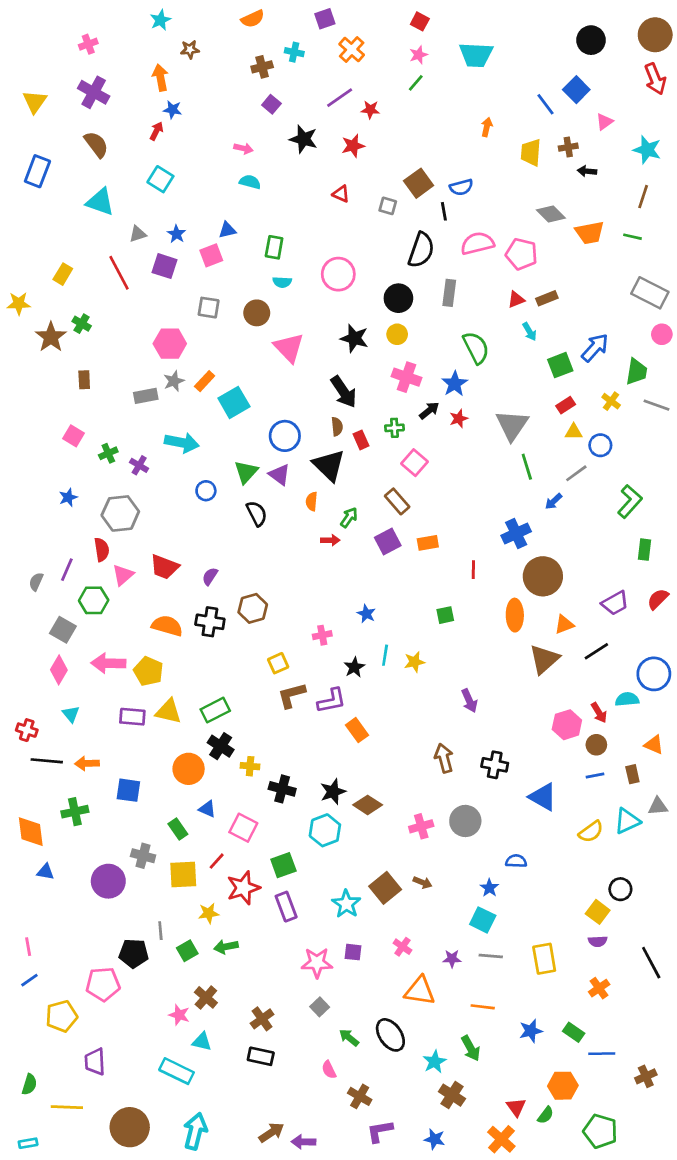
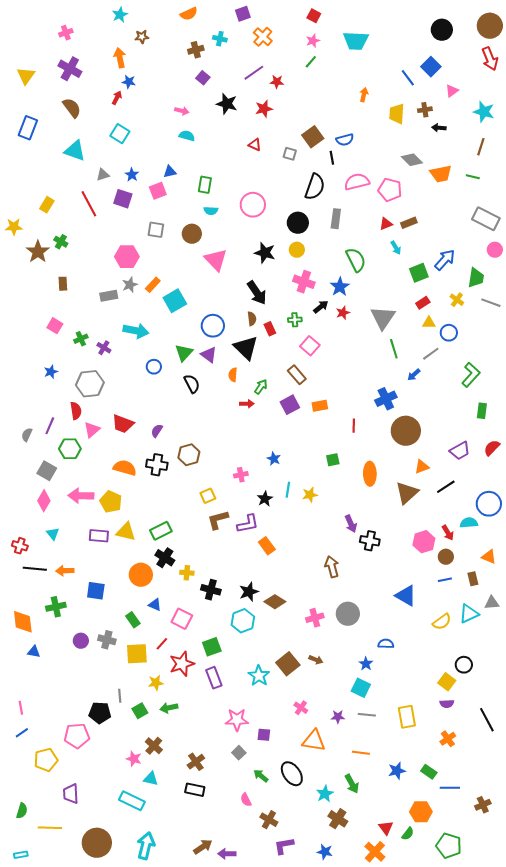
orange ellipse: (515, 615) -> (370, 474), moved
black cross: (495, 765) -> (370, 541), moved
purple circle: (108, 881) -> (81, 641), moved, size x0.6
purple square: (353, 952) -> (264, 735), moved

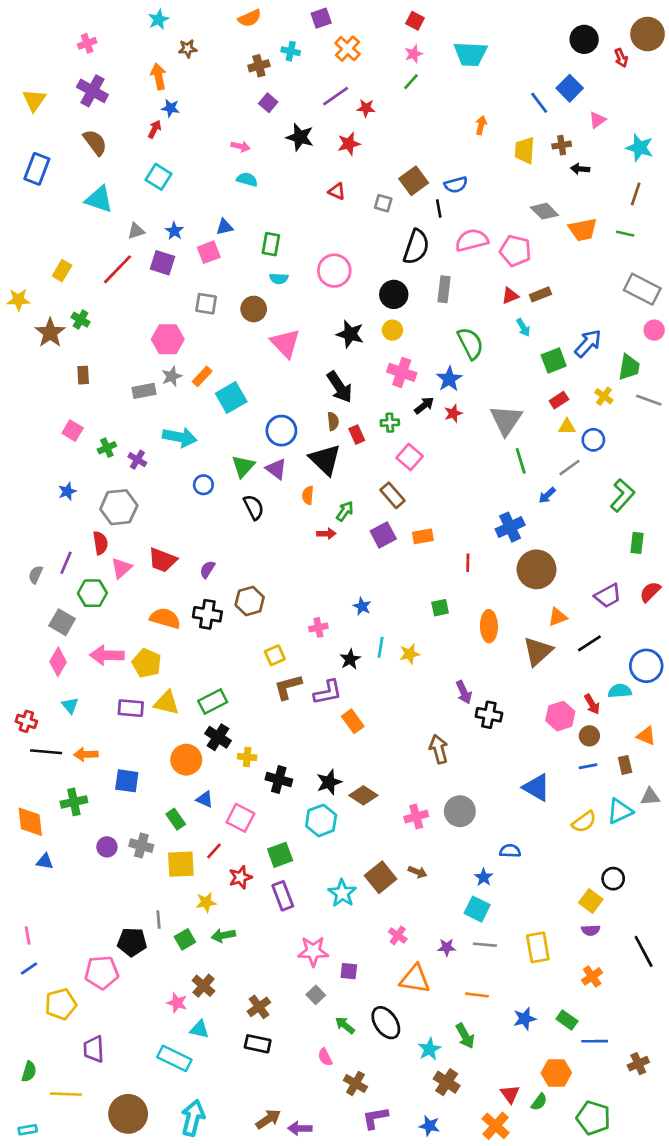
red arrow: (490, 59) -> (621, 58), moved, size x0.6
red line: (89, 204) -> (118, 269), turned 72
red star: (182, 664) -> (240, 877), size x0.7

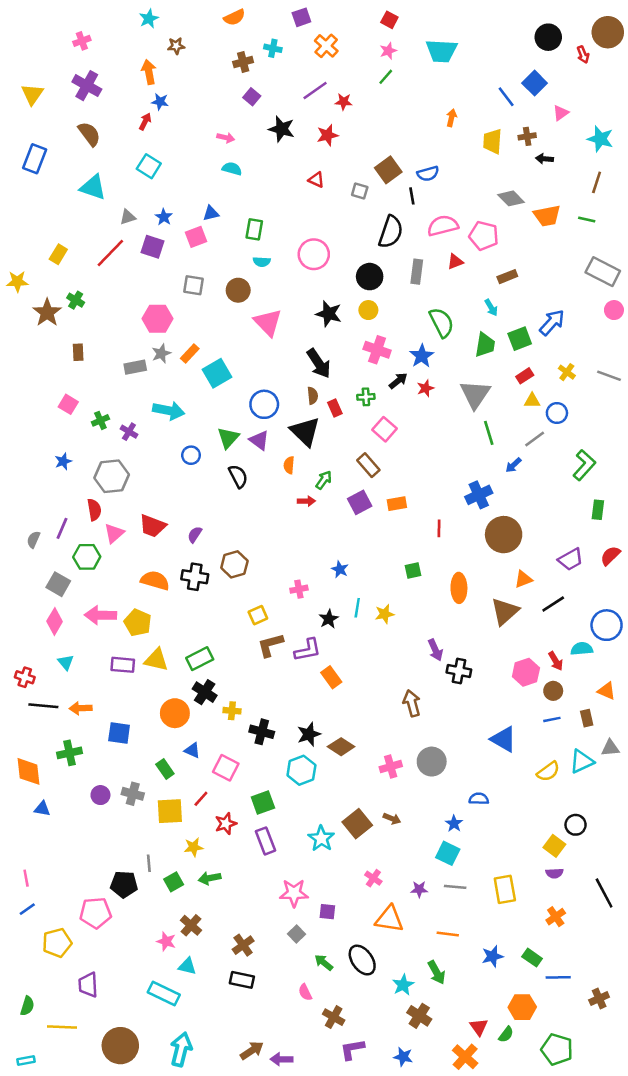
red triangle: (510, 296) -> (455, 262), moved
green trapezoid: (629, 367) -> (485, 345), moved

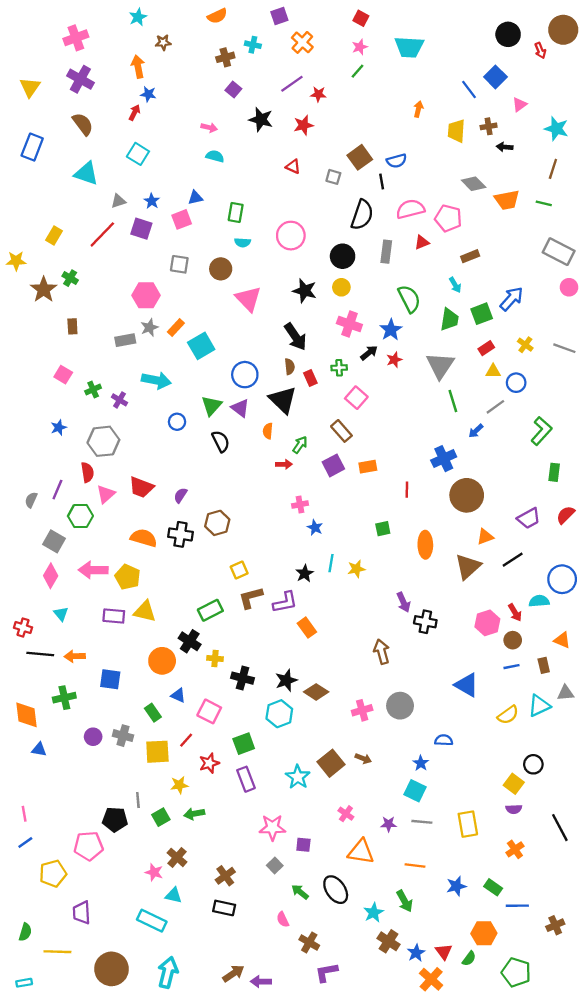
pink cross: (82, 41) -> (76, 38), size x1.5
pink cross: (299, 589) -> (300, 505), moved
green rectangle: (200, 659) -> (210, 610), moved
blue star: (403, 1057) -> (416, 953), moved, turned 30

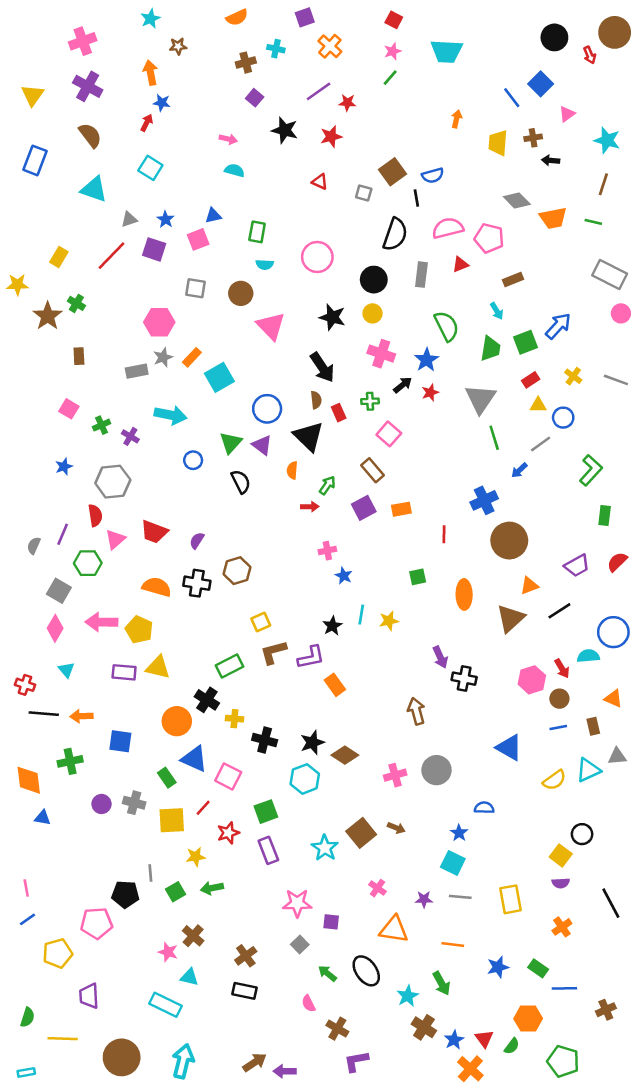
blue triangle: (178, 695) -> (194, 759), size x1.6

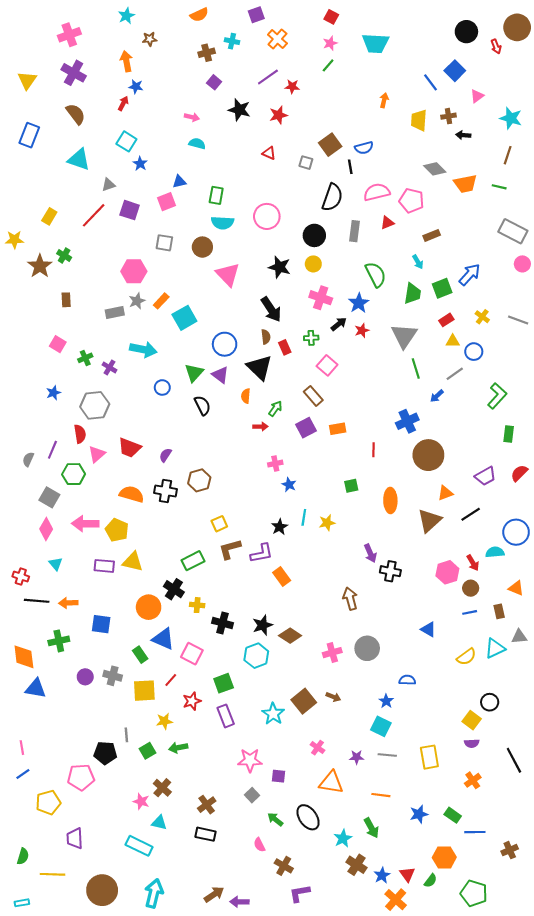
blue star: (165, 219) -> (140, 164), moved
cyan semicircle: (265, 265) -> (222, 223), size x1.5
blue triangle: (509, 748) -> (428, 629), size x0.7
blue triangle: (43, 818) -> (36, 688), size x1.5

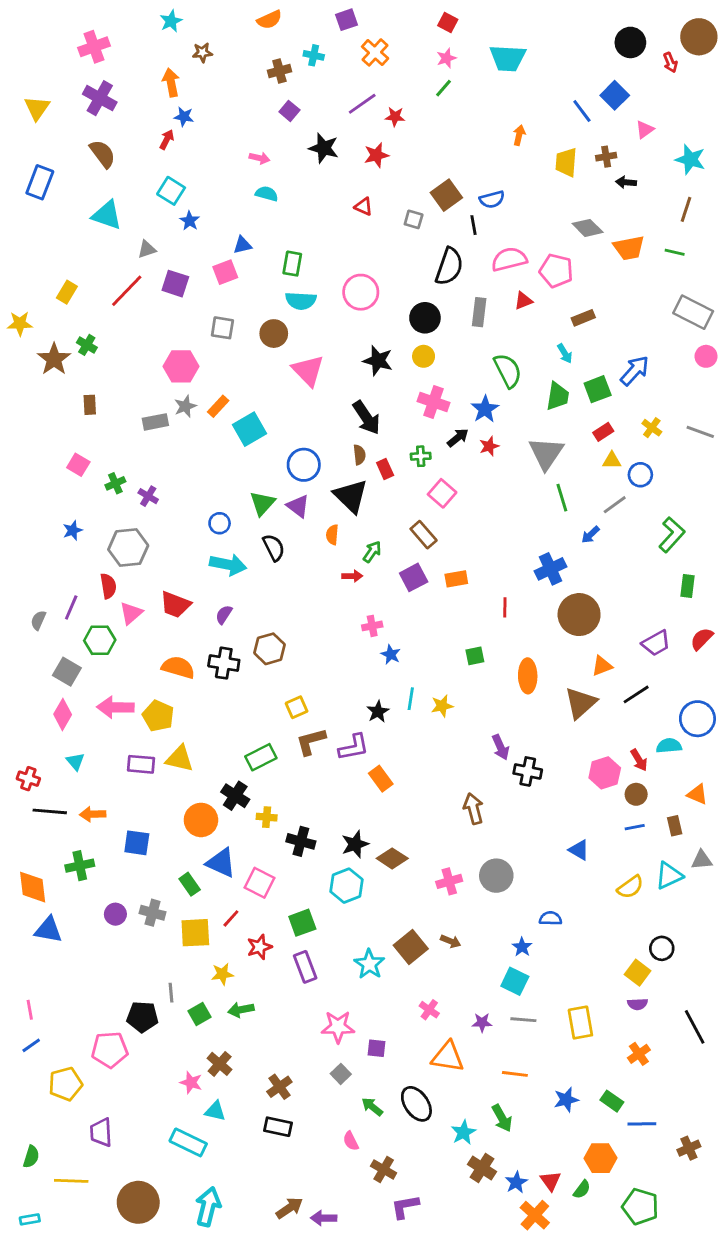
cyan arrow: (143, 349) -> (228, 565), moved

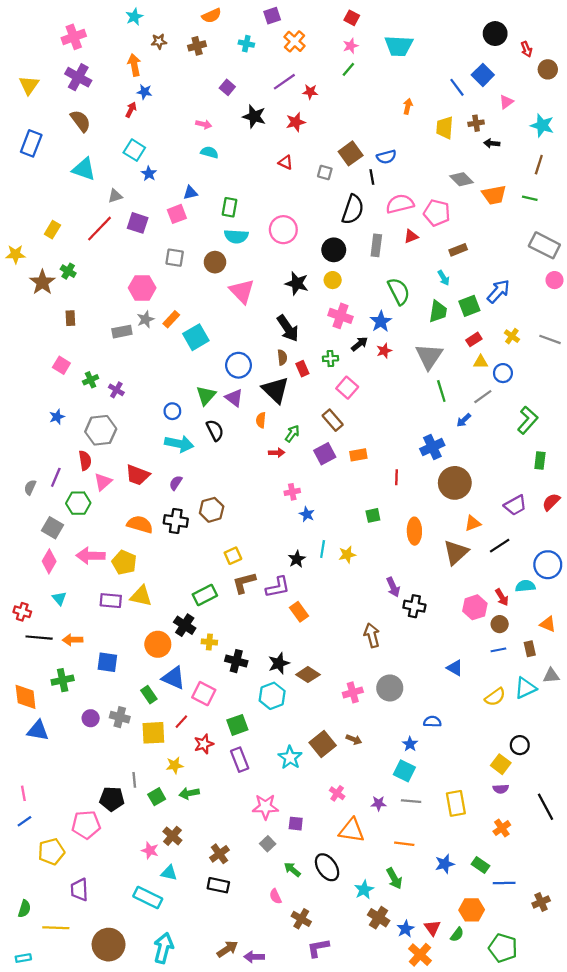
brown circle: (699, 37) -> (548, 69), moved, size x0.7
brown cross: (279, 71) -> (197, 46), moved

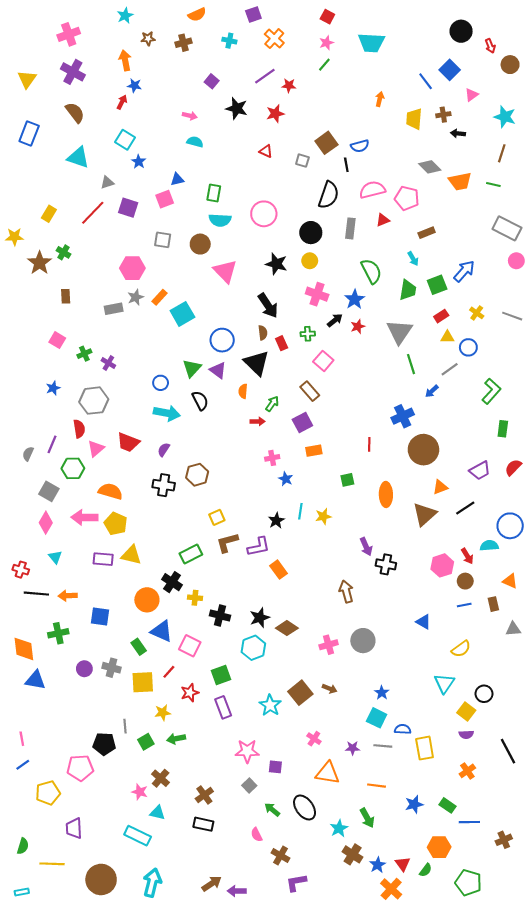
orange rectangle: (358, 455) -> (314, 451), moved
orange semicircle: (140, 524) -> (110, 491), moved
cyan triangle: (525, 688) -> (444, 683), moved, turned -30
blue semicircle: (432, 722) -> (403, 729), moved

